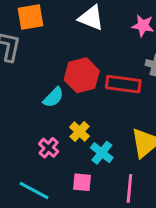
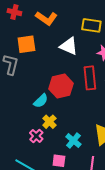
red rectangle: (123, 84) -> (90, 78), moved, turned 75
yellow cross: (80, 132) -> (49, 122), moved

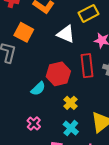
yellow rectangle: (91, 25) -> (88, 13), turned -36
orange square: (26, 44) -> (24, 32), turned 36
yellow cross: (49, 122) -> (70, 103), moved

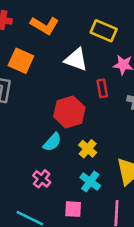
yellow rectangle: (88, 13) -> (104, 31), turned 54
red rectangle: (87, 66) -> (102, 88), moved, size x0.6
cyan semicircle: (38, 89) -> (52, 142), moved

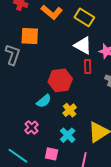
yellow rectangle: (104, 31) -> (84, 17), moved
white triangle: (76, 60) -> (83, 45), moved
orange square: (21, 61) -> (30, 36), turned -30

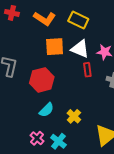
orange square: (30, 36) -> (55, 47), moved
red hexagon: (60, 80) -> (42, 80), moved
cyan cross: (68, 135) -> (58, 141), moved

